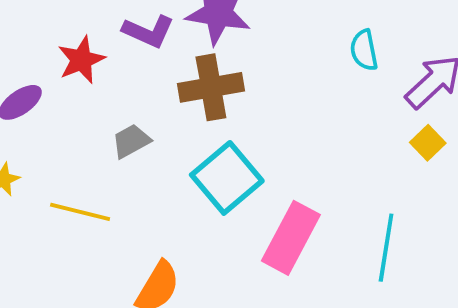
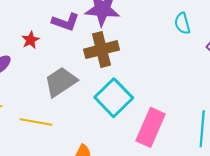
red star: (81, 60) -> (31, 40), size x0.7
gray trapezoid: (131, 141) -> (61, 82), size x1.6

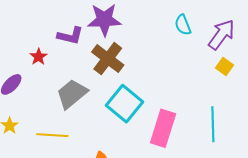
brown cross: (101, 50) -> (108, 59), turned -32

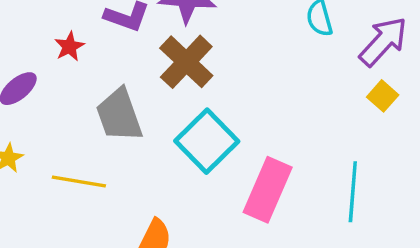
gray trapezoid: (72, 94) -> (119, 115), turned -76

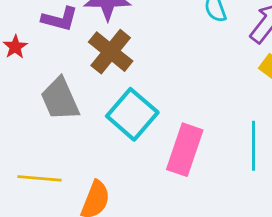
yellow line: (79, 182) -> (39, 178), moved

